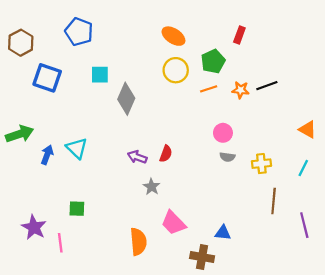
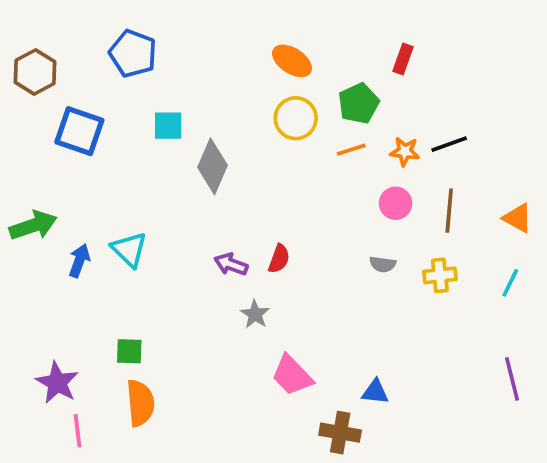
pink circle: (223, 133) -> (396, 203), moved
brown line: (274, 201) -> (449, 211), moved
orange semicircle: (138, 242) -> (140, 403), moved
pink line: (60, 243) -> (77, 431), moved

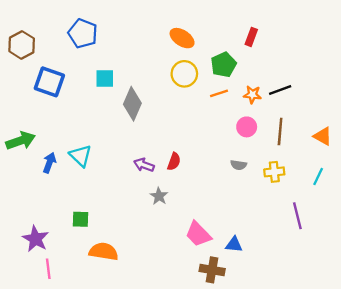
pink trapezoid: (292, 375) -> (198, 234), moved
purple line: (512, 379) -> (297, 216), moved
orange semicircle: (140, 403) -> (104, 251), moved, turned -76

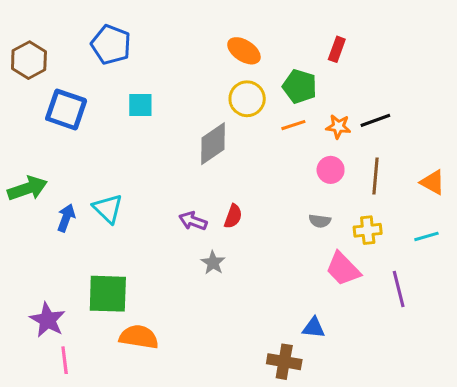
green pentagon: (224, 65) -> (300, 86), turned -30
gray diamond: (132, 104) -> (213, 144), moved, turned 32
cyan line: (318, 177) -> (426, 236), turned 48
green square: (81, 219) -> (108, 294), size x1.8
pink trapezoid: (198, 234) -> (343, 269), moved

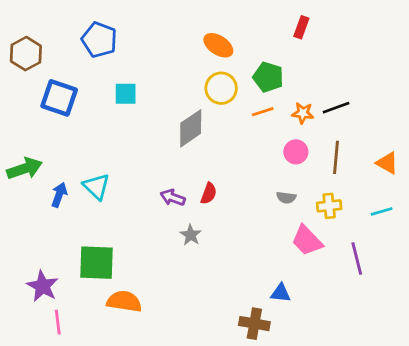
red rectangle: (337, 49) -> (301, 27), moved

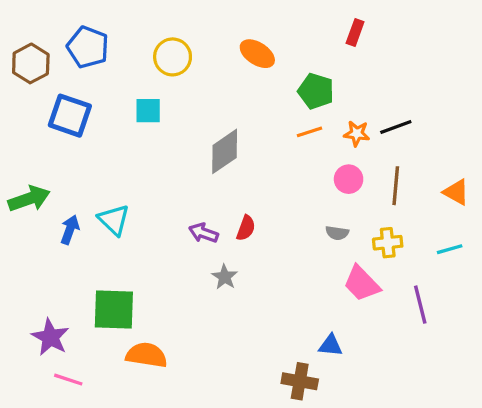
blue pentagon: (99, 40) -> (88, 47), moved
yellow circle: (221, 88) -> (173, 57), moved
pink line: (58, 322) -> (68, 380), turned -65

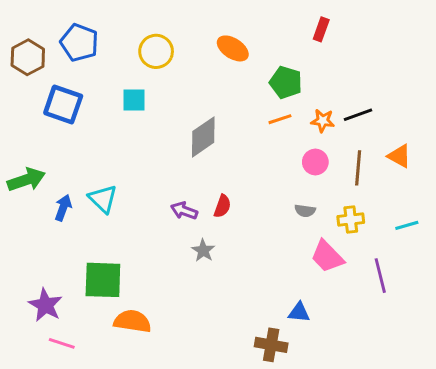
orange triangle: (456, 192) -> (399, 156), moved

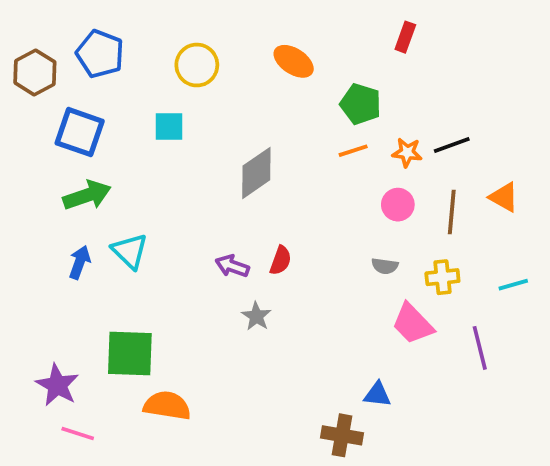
green arrow: (26, 180) -> (87, 195), moved

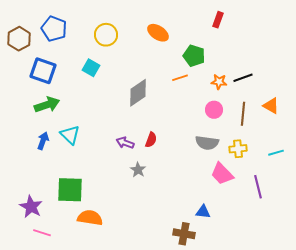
cyan square: (169, 126) -> (91, 68), turned 30
orange line: (353, 151) -> (180, 78), moved
gray semicircle: (385, 266) -> (207, 143), size x1.6

